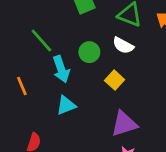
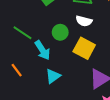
yellow square: (115, 80) -> (84, 48), size x1.5

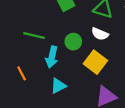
green line: (22, 33) -> (34, 36), turned -30
cyan arrow: (42, 50) -> (52, 57), turned 36

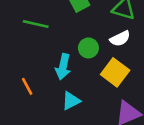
white semicircle: (100, 34) -> (120, 39), turned -49
green line: (34, 36) -> (36, 24), moved

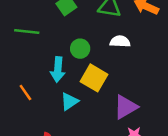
white semicircle: (120, 39) -> (120, 41), moved, turned -144
yellow square: (115, 72) -> (94, 78), moved

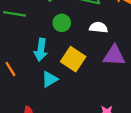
green circle: (80, 49) -> (62, 23), moved
purple triangle: (126, 107) -> (114, 56), moved, turned 30

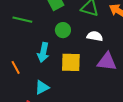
yellow square: (73, 59) -> (71, 62), turned -35
cyan triangle: (50, 79) -> (42, 87), moved

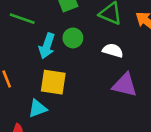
cyan arrow: (43, 52) -> (47, 46), moved
yellow square: (71, 62) -> (53, 82), moved

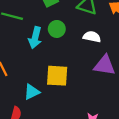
yellow square: (53, 82) -> (57, 76), moved

